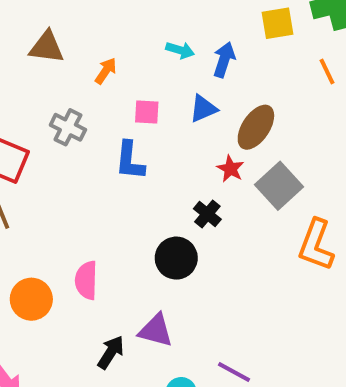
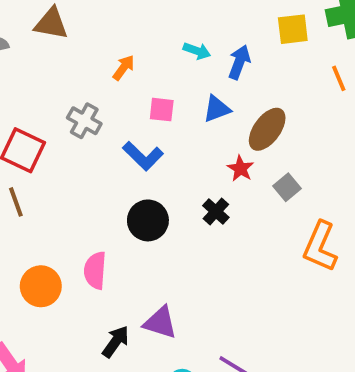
brown triangle: (47, 47) -> (51, 24), moved
blue L-shape: (130, 161) -> (143, 156), turned -54
gray square: (279, 186) -> (287, 187), size x0.6
black circle: (176, 258) -> (148, 220), moved

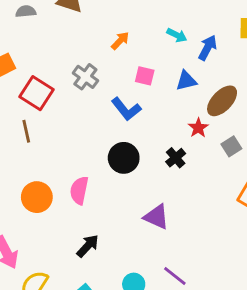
purple triangle: (160, 322) -> (156, 217), moved

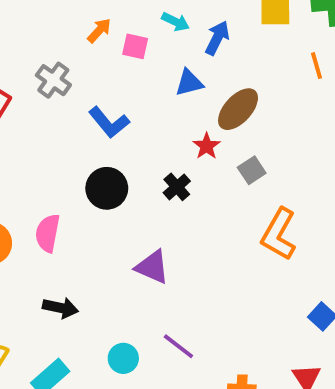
pink square: (145, 76) -> (135, 46), moved
black arrow: (88, 246) -> (60, 308), turned 60

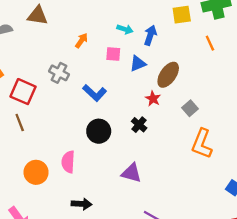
pink square: (135, 46) -> (113, 54), moved
gray square: (252, 170) -> (190, 108), moved

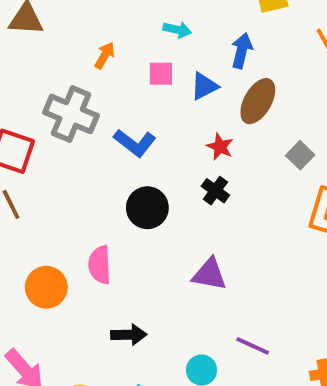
blue arrow: (150, 35) -> (242, 51), moved
gray cross: (59, 73) -> (71, 114), size x1.5
red star: (153, 99) -> (220, 147), moved

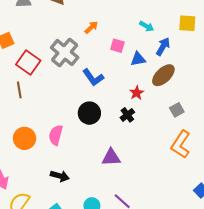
cyan arrow: (177, 30) -> (147, 26), moved
purple triangle: (209, 274) -> (111, 157), turned -30

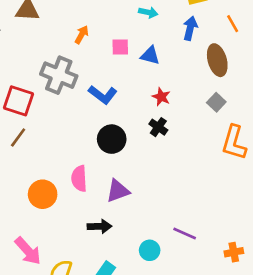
blue arrow: (163, 46) -> (190, 28), moved
blue triangle: (138, 59) -> (150, 55), turned 42
brown ellipse: (163, 75) -> (217, 60), moved, turned -45
brown line: (19, 90) -> (18, 138), turned 63
purple triangle: (111, 157) -> (118, 191), moved

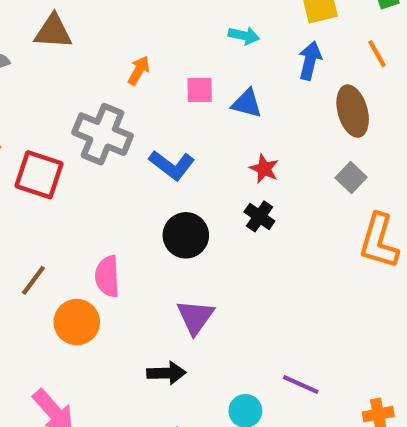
brown line: (18, 138) -> (33, 280), moved
pink semicircle: (79, 178) -> (107, 276), moved
purple triangle: (118, 191) -> (195, 317), turned -35

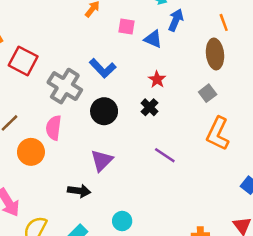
orange line: (377, 54) -> (224, 22), moved
blue arrow: (310, 61) -> (176, 20), moved
gray cross: (103, 134) -> (65, 86), moved
purple line: (301, 384) -> (165, 155), moved

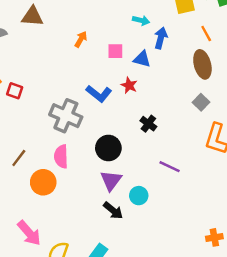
red square: (23, 61) -> (15, 91), moved, size x0.6
red star: (157, 79) -> (129, 85), moved
black circle: (104, 111) -> (108, 148), moved
black arrow: (79, 191) -> (113, 210), moved, turned 40
cyan circle: (122, 221) -> (139, 196), moved

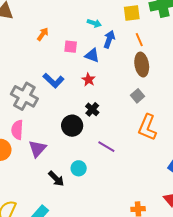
orange line: (206, 33) -> (139, 40), moved
red star: (129, 85) -> (88, 80), moved
black circle: (108, 148) -> (72, 126), moved
purple triangle: (111, 180) -> (37, 149), moved

